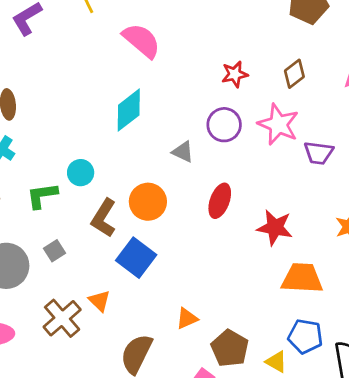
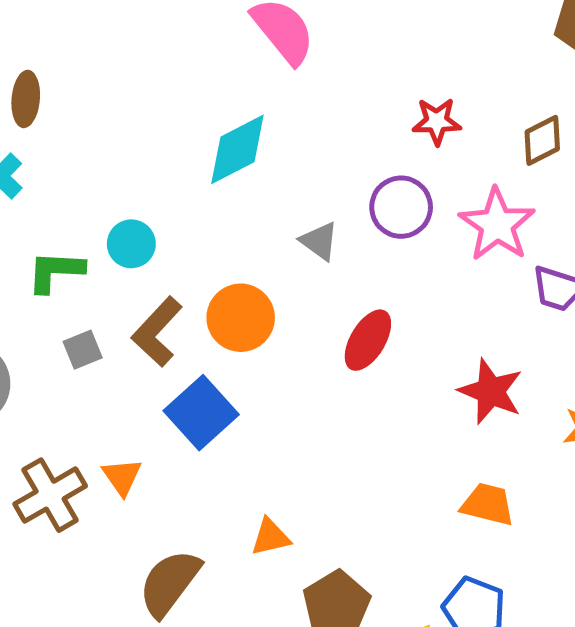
red star: (275, 228) -> (491, 391), moved
gray square: (55, 251) -> (83, 350), moved
orange trapezoid: (302, 278) -> (488, 504), size x0.7

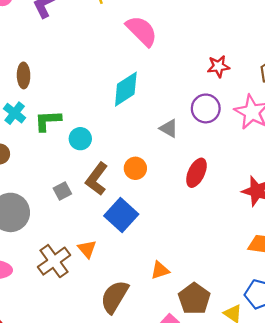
green L-shape: (55, 271) -> (48, 121), moved
orange circle: (241, 318) -> (135, 168), size x0.7

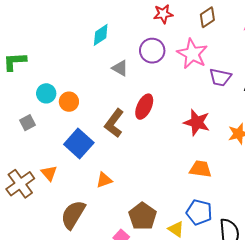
cyan diamond: (126, 89) -> (101, 35), moved, size x0.7
cyan circle: (80, 139) -> (46, 93), moved
orange circle: (135, 168) -> (69, 102), moved
brown L-shape: (97, 179) -> (114, 123), moved
orange triangle: (160, 270) -> (104, 180), moved

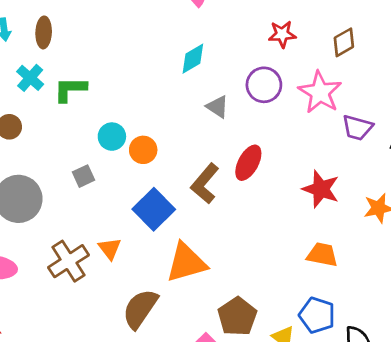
orange triangle: (104, 180) -> (186, 263), size x1.8

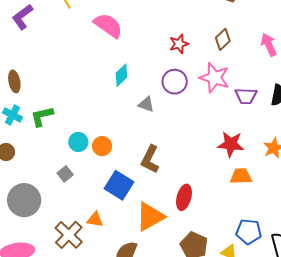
red ellipse: (248, 163) -> (184, 197), moved
orange triangle: (110, 249) -> (95, 220), turned -30
orange trapezoid: (322, 255) -> (241, 176), moved

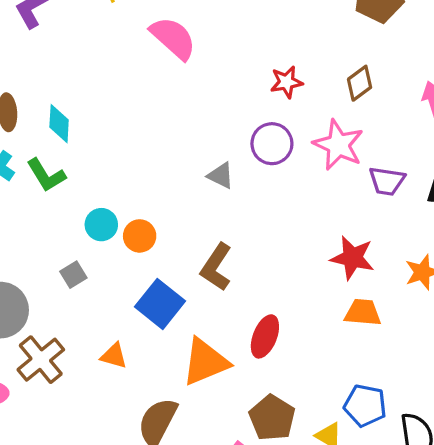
cyan diamond: (121, 75) -> (59, 124), moved, turned -50
green L-shape: (42, 116) -> (46, 175), turned -115
brown cross: (69, 235) -> (41, 360), moved

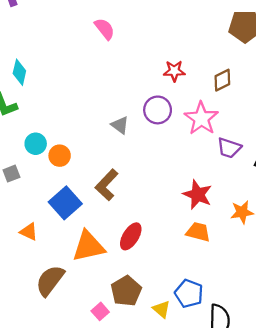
pink semicircle: (173, 38) -> (105, 29), size x0.7

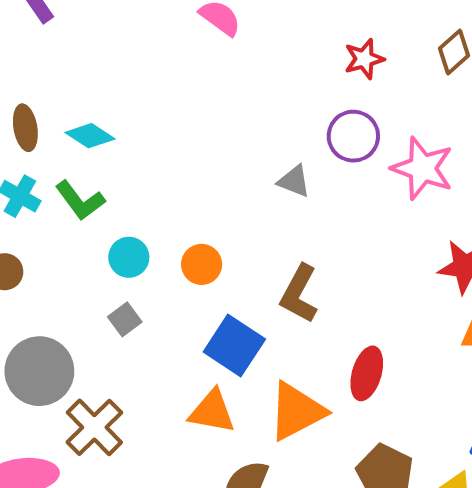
cyan diamond: (19, 72) -> (90, 136), turned -55
pink star: (201, 118) -> (422, 168), moved
cyan circle: (36, 144) -> (129, 257), moved
orange triangle: (29, 232) -> (212, 411), moved, size x1.4

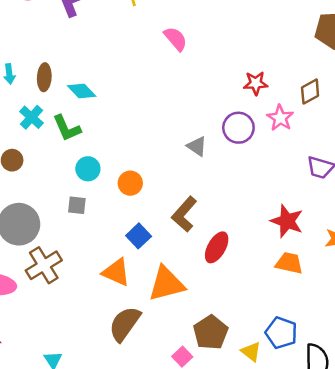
pink star: (422, 168) -> (280, 118), moved, size x0.7
gray square: (125, 319) -> (77, 205), turned 30
blue square: (234, 345) -> (139, 236), size x0.7
red ellipse: (367, 373) -> (217, 247), moved

